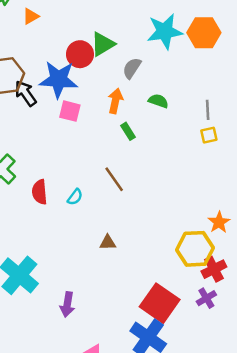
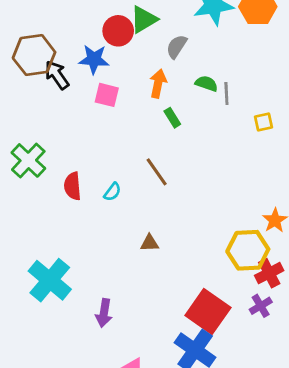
blue star: (58, 79) -> (94, 59), size x0.7
gray line: (208, 110) -> (226, 94), moved

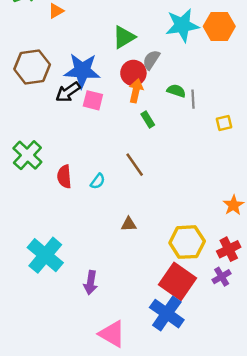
red circle: (118, 31) -> (133, 73), moved
blue star: (94, 59) -> (82, 71), size x1.4
black arrow: (57, 75) -> (68, 92), moved, turned -90
yellow hexagon: (248, 250) -> (187, 242), moved

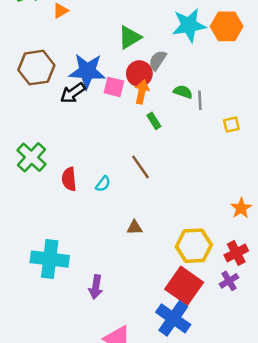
pink square: (93, 100) -> (114, 87), moved
cyan cross: (45, 255) -> (50, 259), turned -33

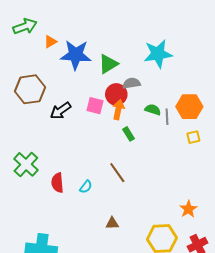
orange hexagon: (227, 26) -> (189, 107), moved
gray semicircle: (158, 60) -> (132, 83), turned 48
blue star: (87, 71) -> (76, 55), moved
orange star: (241, 208) -> (188, 209), moved

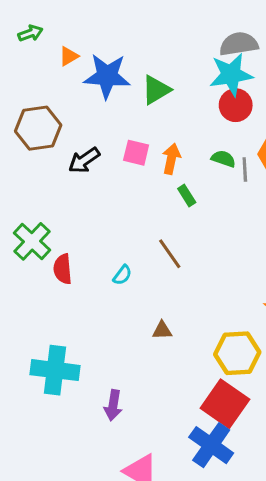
green arrow: (25, 26) -> (30, 33), size x0.7
gray semicircle: (132, 83) -> (239, 44), moved, size x1.4
red circle: (116, 94) -> (236, 105), moved
red semicircle: (57, 183) -> (63, 269), moved

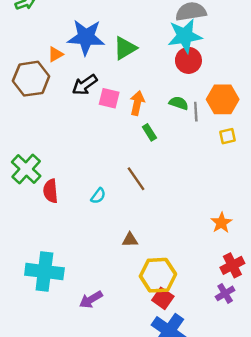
orange triangle: (69, 56) -> (55, 54), moved
black arrow: (84, 160) -> (85, 85), moved
yellow hexagon: (237, 353) -> (158, 275), moved
red square: (225, 404) -> (163, 298), moved, size x0.6
purple arrow: (113, 405) -> (91, 300), turned 50

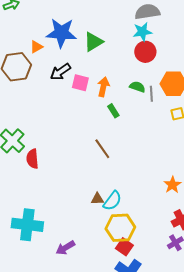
cyan star: (185, 36) -> (142, 32), size x0.7
cyan semicircle: (98, 196) -> (112, 201), moved, size x1.5

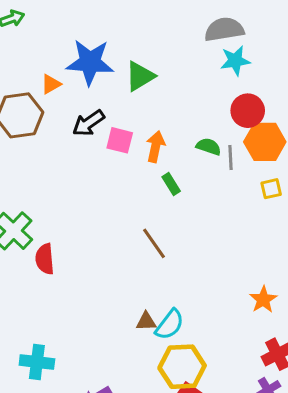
cyan star: (142, 32) -> (235, 61), moved
red circle: (145, 52) -> (248, 111), moved
cyan cross: (27, 225) -> (37, 362), size x0.7

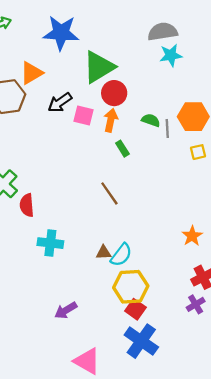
blue star: (90, 62) -> (61, 33), moved
green triangle: (140, 76) -> (99, 67), size x1.4
orange triangle: (51, 84) -> (31, 73), size x1.5
red circle: (248, 111) -> (114, 93), moved
cyan cross: (37, 362) -> (50, 243), moved

